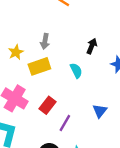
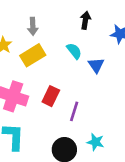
blue triangle: (100, 111) -> (96, 65), moved

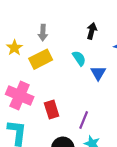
red rectangle: (51, 96) -> (52, 110), moved, turned -48
purple line: (74, 111) -> (84, 120), moved

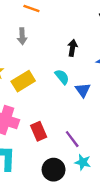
gray arrow: (43, 33) -> (22, 36), moved
purple line: (84, 120) -> (72, 139), turned -54

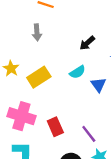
black arrow: (72, 48) -> (87, 43), turned -140
cyan semicircle: (62, 77) -> (77, 72), turned 98

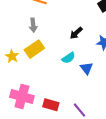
yellow rectangle: (39, 77) -> (34, 49), moved
red rectangle: (55, 127) -> (51, 105), turned -49

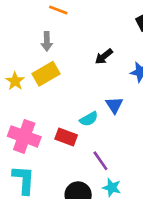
cyan semicircle: (68, 58) -> (89, 119), moved
red rectangle: (51, 105) -> (66, 137), moved

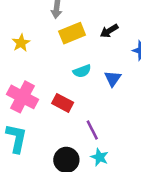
yellow rectangle: (46, 74) -> (72, 33), moved
cyan semicircle: (89, 119) -> (82, 71), moved

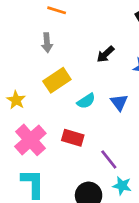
yellow rectangle: (72, 33) -> (57, 80), moved
yellow star: (21, 43) -> (16, 100), moved
pink cross: (23, 97) -> (30, 140), turned 32

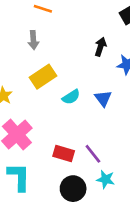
black arrow: (105, 54) -> (100, 47), moved, turned 150
red rectangle: (73, 138) -> (64, 153), moved

